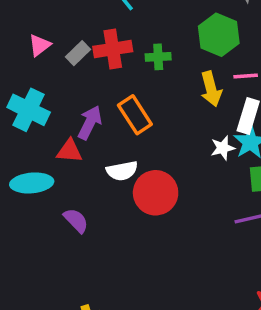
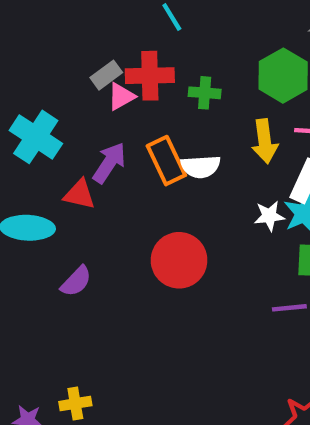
pink triangle: (40, 45) -> (121, 96), moved
white semicircle: (122, 171) -> (201, 167), moved
purple semicircle: (76, 220) -> (76, 281), turned 80

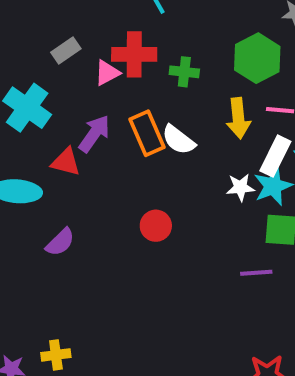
gray rectangle: (106, 75) -> (66, 50), moved
white semicircle: (201, 167) -> (178, 140), turned 39
red circle: (179, 260) -> (156, 226), size x0.6

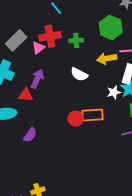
gray rectangle: (66, 50) -> (16, 40), size x1.5
yellow arrow: (238, 118) -> (107, 59), turned 96
orange rectangle: (147, 133) -> (92, 115), moved, turned -60

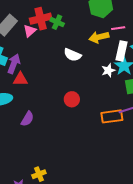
green cross: (76, 40) -> (57, 22), moved, turned 32
purple arrow: (37, 79) -> (14, 64), moved
orange rectangle: (92, 115) -> (112, 116), moved

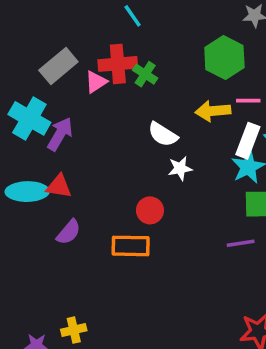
white star: (108, 70) -> (180, 168), moved
red triangle: (20, 79) -> (59, 186), moved
orange rectangle: (112, 116) -> (131, 246), moved

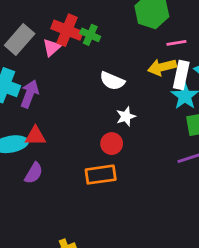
red cross: (118, 64) -> (67, 30), turned 36
yellow arrow: (213, 111) -> (162, 67), moved
white star: (180, 168) -> (126, 116), moved
purple semicircle: (69, 232) -> (34, 173), moved

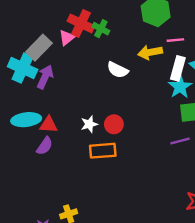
gray rectangle: (20, 39) -> (39, 48), moved
yellow arrow: (162, 67) -> (150, 52), moved
white star: (126, 116) -> (89, 124), moved
red triangle: (35, 136) -> (49, 125), moved

